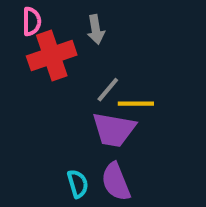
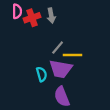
red cross: (52, 56) -> (32, 18), moved, size x0.7
cyan semicircle: (78, 184) -> (42, 74), moved

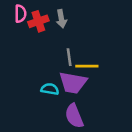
gray line: (58, 48) -> (69, 57), turned -48
cyan semicircle: (42, 74) -> (50, 89), turned -64

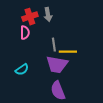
pink semicircle: (20, 14) -> (25, 33), moved
cyan semicircle: (50, 89) -> (22, 70), moved, turned 136

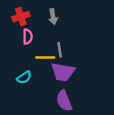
red cross: (30, 17) -> (21, 17), moved
yellow line: (68, 52) -> (45, 58), moved

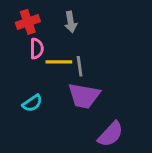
yellow line: (45, 58) -> (59, 62), moved
purple semicircle: (64, 101) -> (111, 134), moved, turned -115

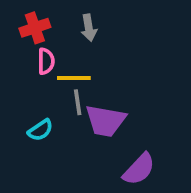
gray line: (80, 66) -> (78, 102), moved

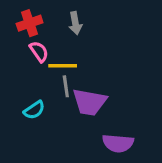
pink semicircle: (46, 61) -> (39, 52), turned -35
purple semicircle: (139, 169) -> (118, 143), turned 52

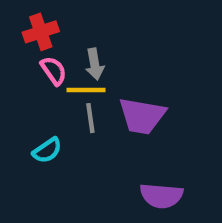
gray arrow: (75, 23) -> (95, 64), moved
purple trapezoid: (90, 102) -> (142, 116), moved

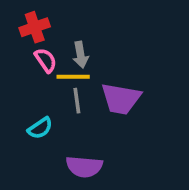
purple semicircle: (161, 196) -> (84, 167), moved

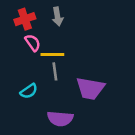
gray arrow: (81, 55) -> (58, 17), moved
purple trapezoid: (121, 99) -> (90, 89), moved

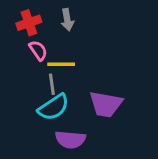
gray line: (55, 71) -> (52, 84), moved
cyan semicircle: (29, 91) -> (53, 107), moved, size x1.5

